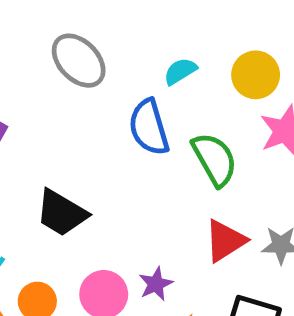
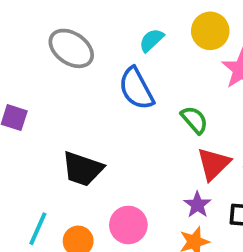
green semicircle: (215, 159) -> (194, 120), moved, size x0.7
purple star: (156, 284) -> (197, 205), moved

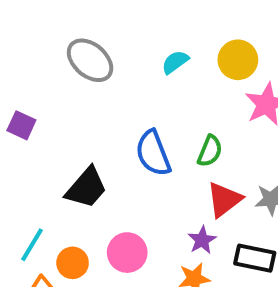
blue semicircle: (136, 89) -> (153, 153), moved
green semicircle: (194, 120) -> (210, 151), turned 56
black trapezoid: (83, 169) -> (86, 188), turned -75

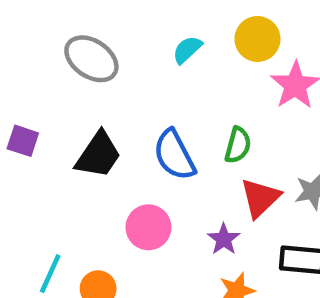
black trapezoid: (86, 188) -> (98, 155), moved
purple star: (202, 240) -> (224, 239), moved
pink circle: (127, 253) -> (148, 227), moved

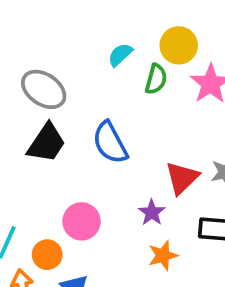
gray ellipse: (91, 59) -> (44, 89), moved
green semicircle: (238, 145) -> (156, 79), moved
pink circle: (148, 227) -> (82, 221), moved

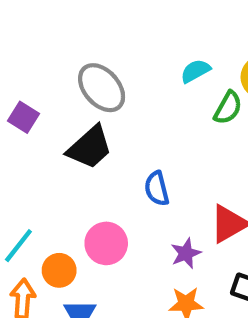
blue semicircle: (110, 143) -> (157, 189), moved, size x0.7

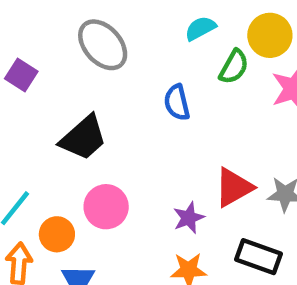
black trapezoid: (90, 147) -> (83, 138), moved
blue semicircle: (157, 189) -> (177, 102), moved

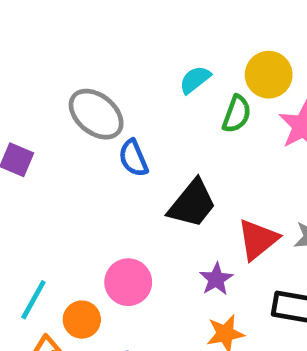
blue semicircle: (177, 102) -> (133, 158), moved
black trapezoid: (83, 138) -> (192, 204), moved

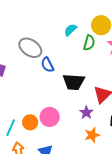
black trapezoid: (192, 204) -> (74, 82), turned 60
orange circle: (82, 320) -> (30, 122), moved

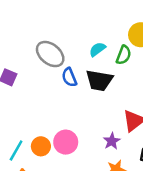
cyan semicircle: (70, 30) -> (97, 49), moved
black trapezoid: (74, 82) -> (99, 80), moved

